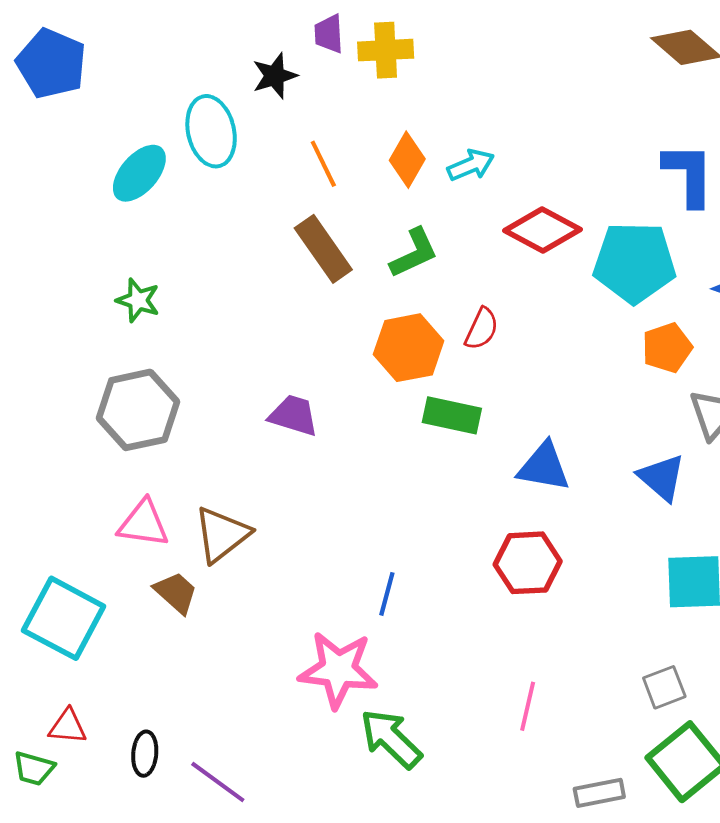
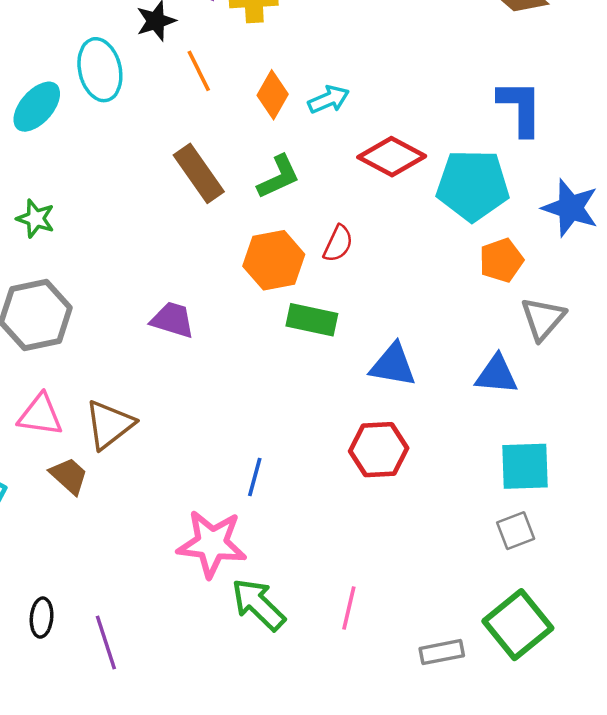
orange line: (323, 164) -> (199, 71), moved
blue triangle: (662, 478) -> (497, 375), turned -36
gray square: (664, 687) -> (516, 531), moved
pink line: (528, 706) -> (349, 608), moved
purple line: (218, 782) -> (106, 643), turned 36

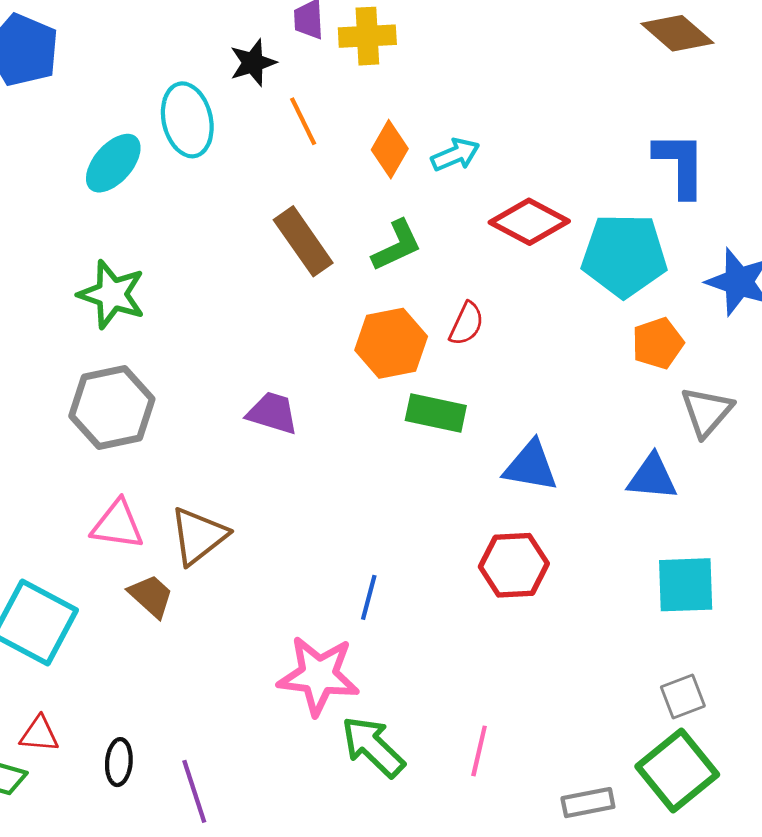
green star: (36, 219) -> (112, 294), size x1.5
gray square: (516, 531) -> (683, 696), moved

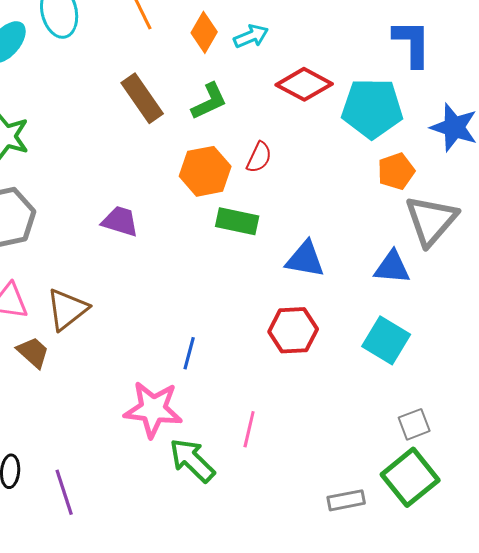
gray triangle: (707, 412) -> (431, 220), size x1.4
cyan square: (686, 585) -> (386, 340), moved, turned 33
pink line: (479, 751) -> (249, 429), moved

